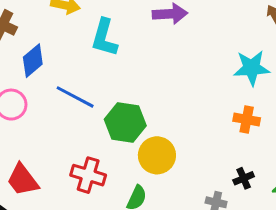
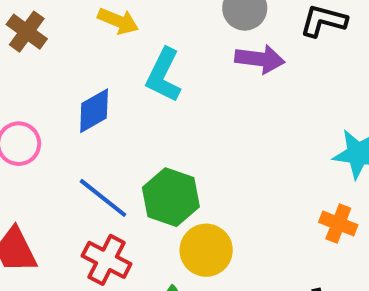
blue diamond: (33, 61) -> (94, 111), moved
blue line: (75, 97) -> (103, 198), moved

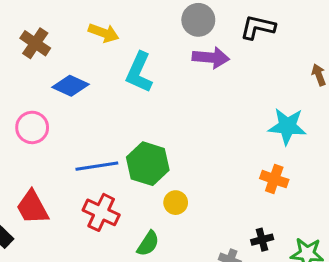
blue diamond: (94, 111) -> (71, 86), moved, turned 56
blue line: (103, 198) -> (97, 166), turned -45
yellow circle: (206, 250) -> (176, 203), size x0.6

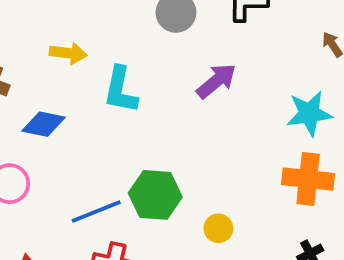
purple arrow: (211, 58) -> (216, 81), moved, turned -32
orange cross: (274, 179) -> (308, 179), size x1.5
yellow circle: (176, 203) -> (218, 228), moved

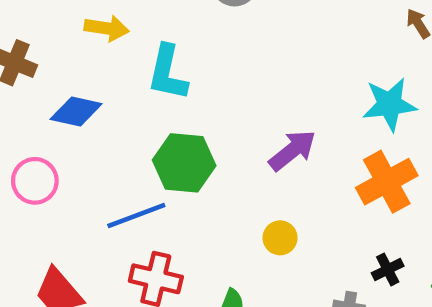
purple arrow: (216, 81) -> (292, 150), moved
orange cross: (308, 179) -> (387, 182), turned -36
green hexagon: (155, 195) -> (184, 163), moved

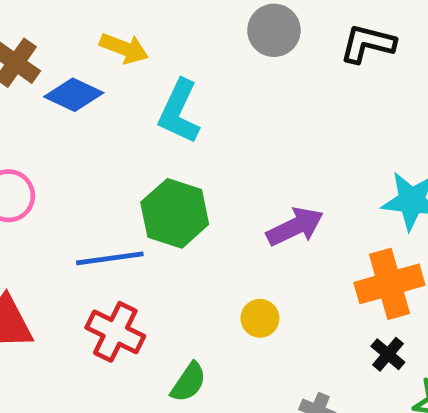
blue diamond: (76, 112) -> (74, 95), moved
black cross: (388, 269) -> (388, 354), moved, turned -36

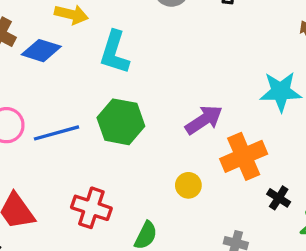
blue line: (110, 258) -> (57, 133), moved
orange cross: (389, 284) -> (244, 156), moved

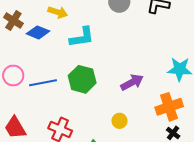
cyan L-shape: (114, 52) -> (82, 37), turned -120
orange cross: (244, 156) -> (169, 107), moved

